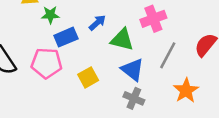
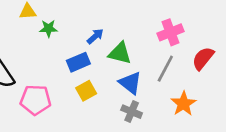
pink cross: (153, 19) -> (171, 32), moved
blue rectangle: (66, 37) -> (78, 62), moved
pink pentagon: (46, 63) -> (35, 100), moved

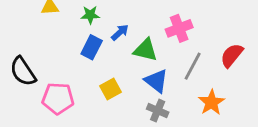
green star: (48, 28) -> (90, 15), moved
pink cross: (171, 32) -> (179, 28), moved
blue rectangle: (78, 62) -> (92, 47), moved, turned -40

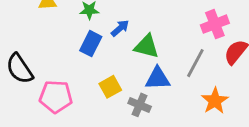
pink cross: (179, 28) -> (215, 24), moved
blue triangle: (156, 81) -> (158, 78), turned -40
gray cross: (158, 111) -> (140, 105), moved

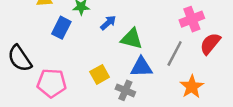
blue rectangle: (91, 44) -> (61, 28), moved

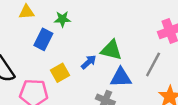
blue arrow: (108, 23) -> (89, 62), moved
yellow square: (100, 74) -> (60, 73), moved

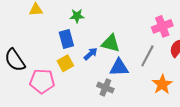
green star: (62, 19) -> (77, 16), moved
blue rectangle: (43, 39) -> (66, 39), moved, turned -42

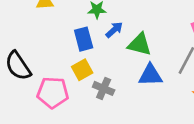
blue arrow: (91, 54) -> (114, 30), moved
gray cross: (105, 87) -> (104, 88), moved

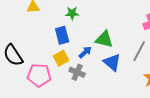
blue arrow: (114, 30) -> (85, 52), moved
blue triangle: (150, 75) -> (112, 62), turned 42

